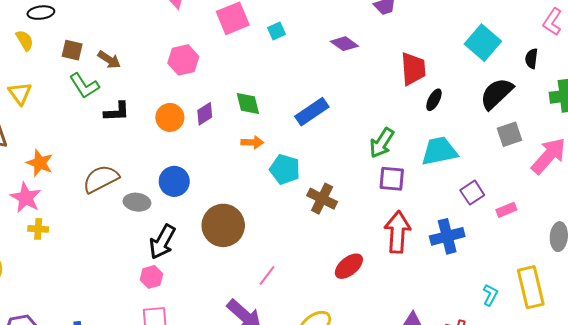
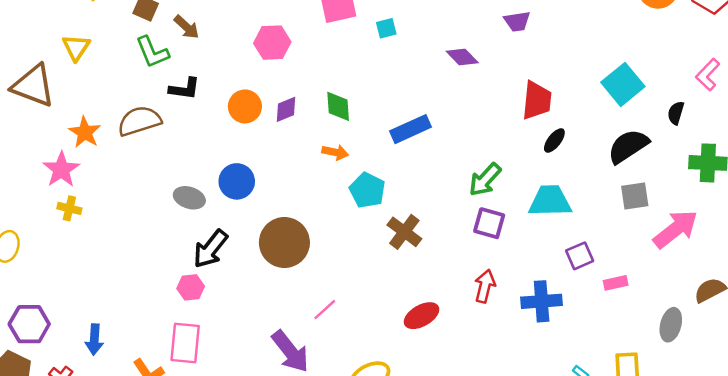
brown semicircle: (101, 179) -> (139, 121), moved
red arrow: (397, 232) -> (485, 286), size x0.7

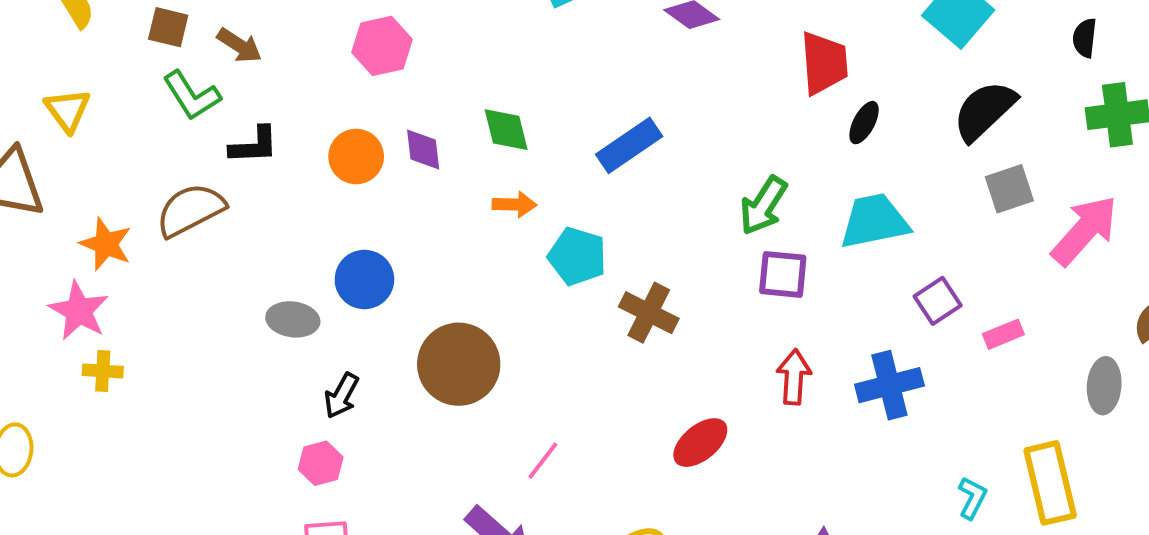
purple diamond: (286, 109) -> (423, 149), turned -64
black semicircle: (676, 113) -> (1085, 38), moved
black arrow: (210, 249) -> (342, 396), size x0.7

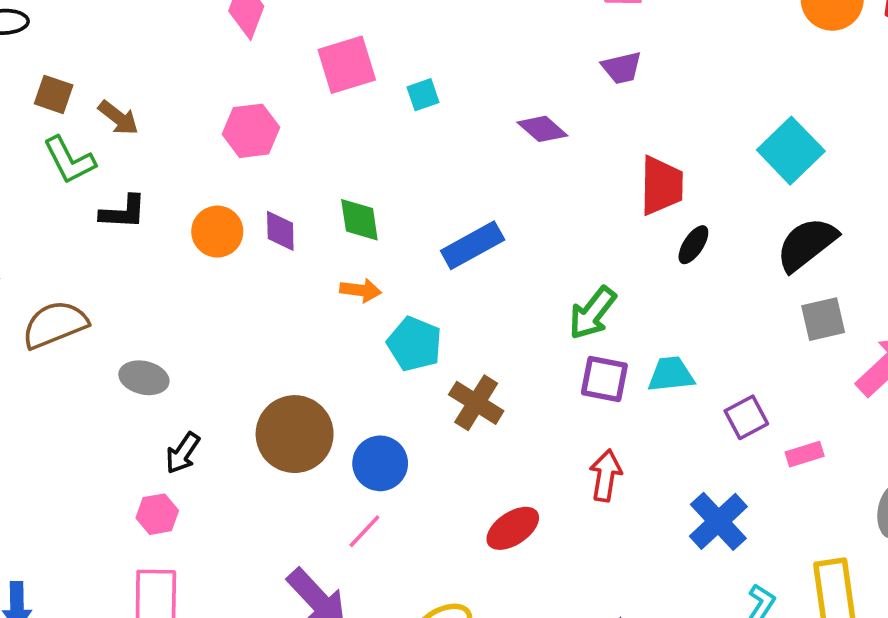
brown semicircle: (190, 210) -> (55, 325), moved
cyan trapezoid: (874, 221) -> (671, 374), moved, size x0.7
blue circle: (364, 279) -> (380, 463), moved
blue cross: (889, 385) -> (718, 521), moved, turned -34

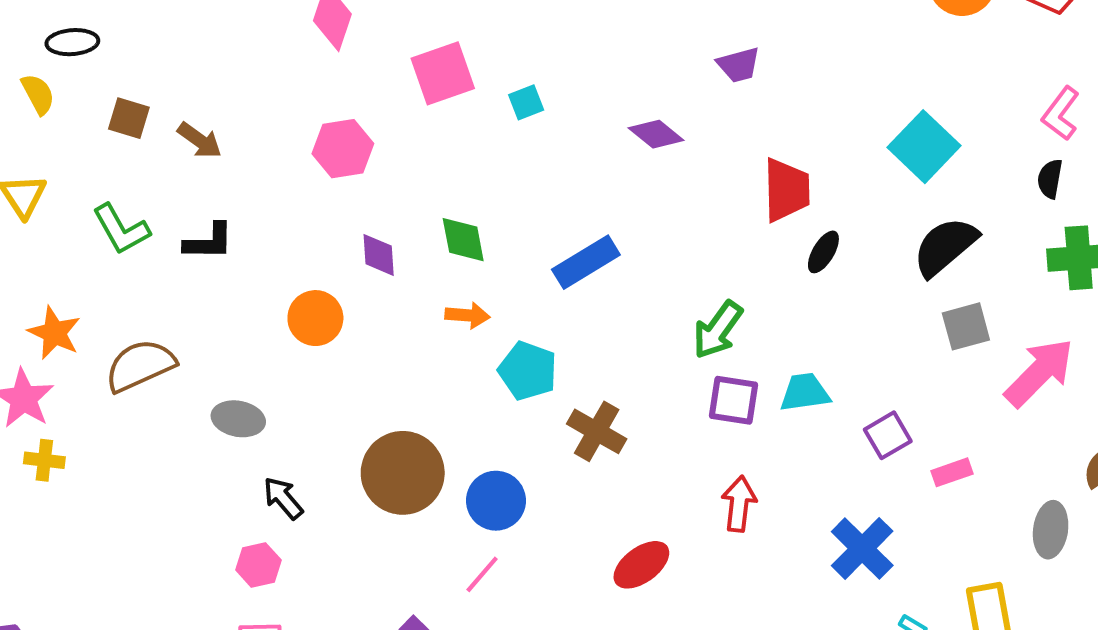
green L-shape: (69, 160) -> (121, 229), moved
orange circle: (217, 232) -> (315, 318), moved
black arrow: (183, 453) -> (283, 498), turned 108

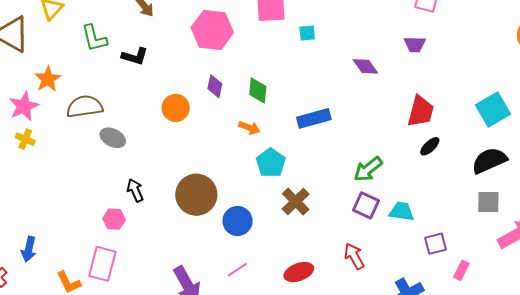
pink hexagon: (343, 149) -> (212, 30), size x1.4
gray ellipse: (238, 419) -> (113, 138), moved
pink rectangle: (952, 472) -> (461, 270), turned -60
red arrow: (739, 504) -> (354, 256), turned -52
pink line: (482, 574) -> (237, 270), moved

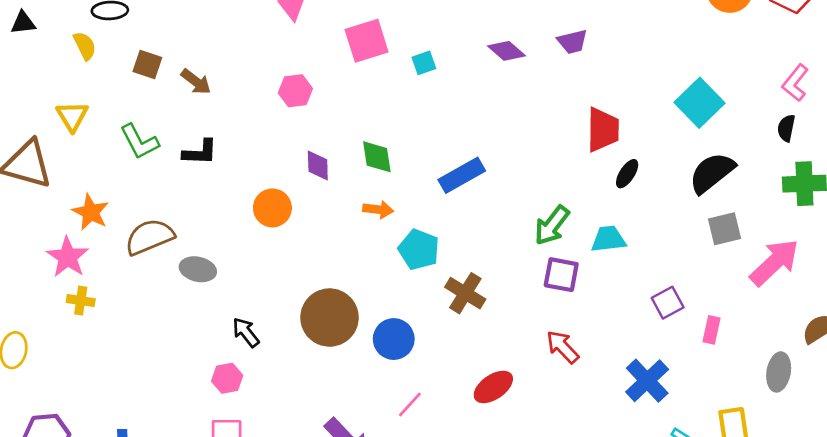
pink hexagon: (212, 30) -> (295, 91), size x0.6
purple diamond: (365, 66) -> (506, 51), moved
cyan trapezoid: (401, 211) -> (609, 239), moved

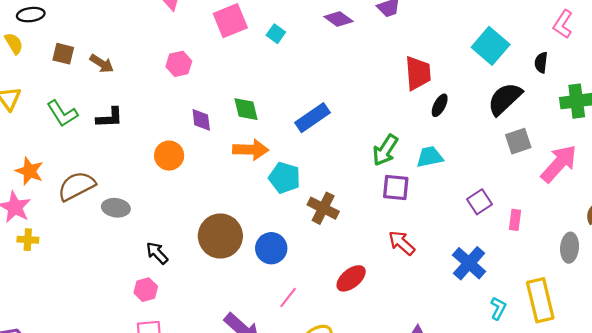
cyan square: (424, 63) -> (276, 34), turned -30
black semicircle: (786, 128) -> (541, 62), moved
orange arrow: (378, 210) -> (251, 150), size x1.5

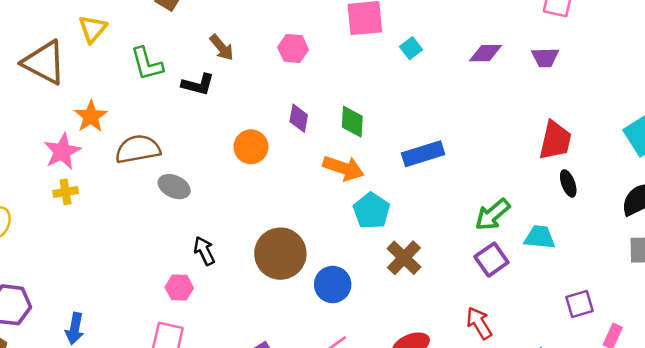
purple diamond: (339, 19) -> (486, 53), turned -52
brown arrow: (102, 64) -> (222, 48), moved
black ellipse: (440, 105) -> (568, 183), turned -65
purple square: (396, 187) -> (491, 260), turned 32
yellow cross: (28, 240) -> (66, 192), turned -30

